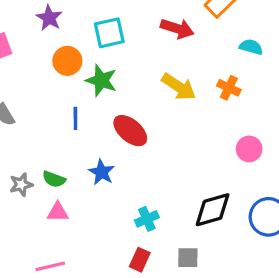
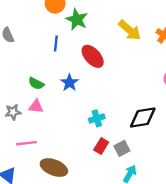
gray star: (21, 185) -> (13, 112), moved
gray square: (188, 258) -> (122, 148), turned -35
red rectangle: (140, 260) -> (101, 146), moved

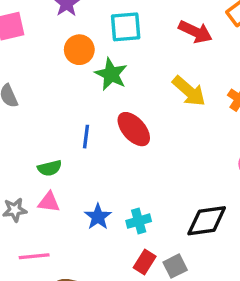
blue line: (56, 43) -> (86, 137), moved
blue star: (69, 83) -> (98, 217), moved
green semicircle: (36, 84) -> (50, 168), turned -42

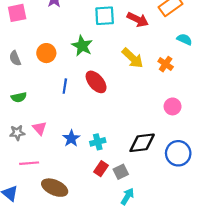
cyan square: (126, 27) -> (105, 16), moved
orange circle: (79, 50) -> (46, 53), moved
green semicircle: (50, 168) -> (19, 97), moved
pink triangle: (49, 202) -> (40, 128), turned 40

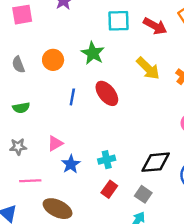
pink triangle: (40, 128) -> (55, 143), moved, turned 40
blue star: (71, 138) -> (71, 164), moved
gray square: (121, 172) -> (143, 194), moved, turned -32

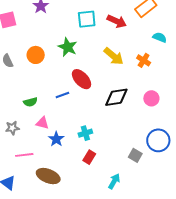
blue line: (72, 97) -> (62, 95), moved, turned 64
green semicircle: (21, 108) -> (30, 102), moved
pink triangle: (55, 143) -> (42, 123), turned 48
black diamond: (156, 162) -> (116, 97), moved
gray square: (143, 194) -> (135, 155), moved

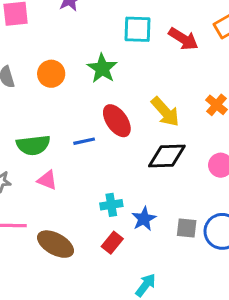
yellow arrow: (114, 56) -> (165, 112), moved
green semicircle: (30, 102) -> (33, 145), size x1.5
blue star: (56, 139) -> (144, 219), moved
gray square: (135, 155) -> (187, 228), moved, turned -32
brown ellipse: (48, 176) -> (56, 244), moved

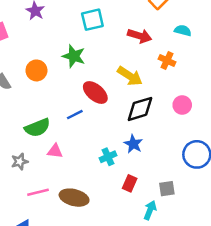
red arrow: (183, 39) -> (140, 36), moved
blue star: (144, 219) -> (133, 144), moved
gray square: (187, 228) -> (167, 189), moved
red rectangle: (112, 243) -> (130, 183), moved

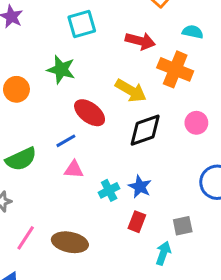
orange cross: (167, 61) -> (175, 69), size x1.6
blue star: (133, 144) -> (140, 187), moved
pink triangle: (55, 151) -> (74, 169), moved
pink line: (38, 192) -> (26, 238), turned -40

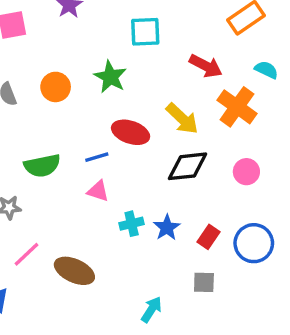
red ellipse: (90, 113) -> (131, 132), turned -32
red rectangle: (137, 222) -> (209, 237), moved
cyan arrow: (163, 253) -> (152, 309), moved

